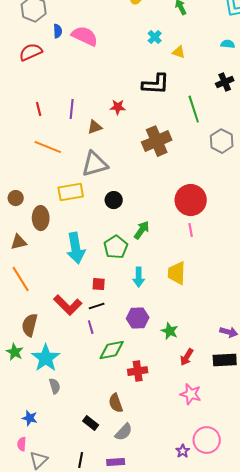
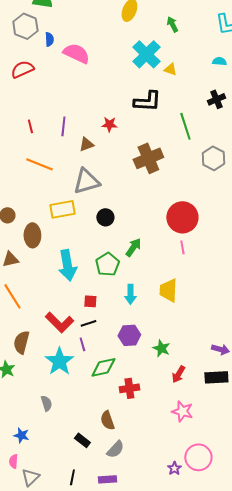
blue semicircle: (58, 31) -> (49, 39), moved
cyan cross: (155, 37) -> (146, 54), size x2.0
cyan star: (46, 358) -> (59, 361), moved

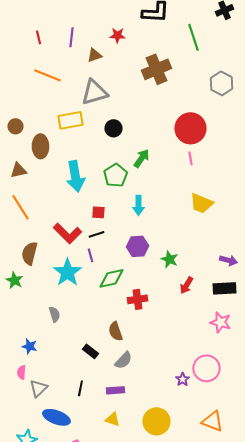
gray hexagon: (213, 158) -> (221, 83), moved
yellow trapezoid: (168, 290) -> (201, 203), moved, turned -70
pink star: (182, 411) -> (220, 322), moved

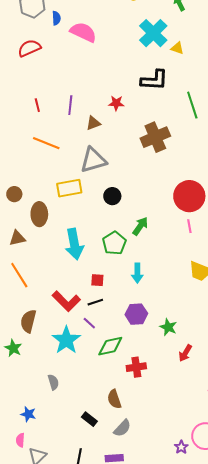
purple line: (90, 255) -> (89, 323), turned -32

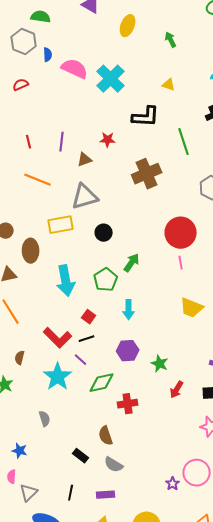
cyan cross: (153, 33) -> (111, 79), moved
red semicircle: (29, 48) -> (21, 85), size x0.7
red square: (97, 280) -> (89, 317), turned 32
brown semicircle: (28, 321) -> (20, 358), size x0.6
gray semicircle: (122, 428) -> (114, 465), turned 78

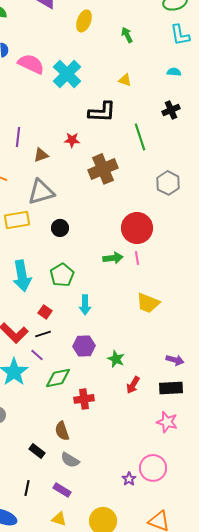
red star: (108, 140) -> (72, 140), moved
green arrow: (132, 263) -> (113, 258), moved, turned 48
purple rectangle: (106, 495) -> (62, 490), turned 36

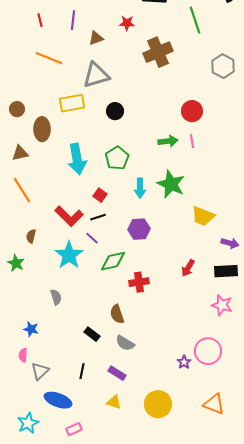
red circle: (137, 228) -> (192, 111), size x0.7
yellow trapezoid: (148, 303) -> (203, 216), moved
green star: (116, 359) -> (171, 184), moved, size x1.6

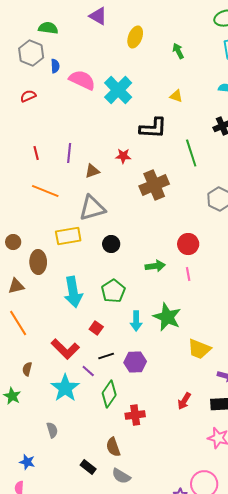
green arrow: (168, 141) -> (155, 266), moved
black line: (98, 217) -> (106, 356), moved
green diamond: (113, 261) -> (109, 394), turned -44

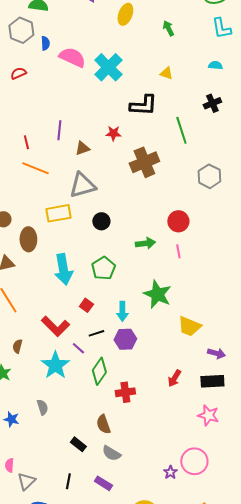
red line: (36, 153) -> (26, 142), moved
cyan arrow: (136, 321) -> (122, 311), moved
blue star: (27, 462) -> (11, 419), moved

